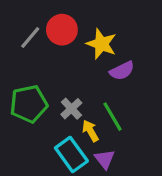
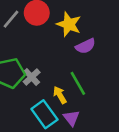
gray cross: (71, 109) -> (32, 77), moved

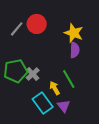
yellow star: (69, 24) -> (74, 33), moved
purple semicircle: (86, 46) -> (75, 50), turned -63

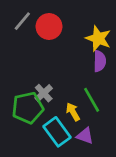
gray line: (17, 29) -> (22, 21), moved
green pentagon: (16, 71) -> (28, 108), moved
purple triangle: (64, 106) -> (85, 136), turned -32

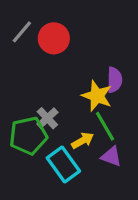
yellow star: (98, 38) -> (97, 96), moved
yellow arrow: (73, 112) -> (83, 141), turned 90
purple triangle: (85, 136) -> (111, 157), moved

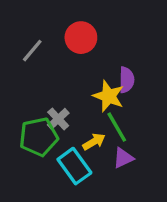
gray line: (22, 32) -> (32, 51), moved
red circle: (54, 38) -> (81, 38), moved
purple triangle: (111, 157) -> (123, 158), turned -45

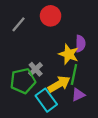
green line: (117, 127) -> (74, 74), turned 42
yellow arrow: (94, 142) -> (59, 84), size x1.5

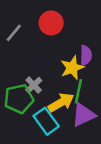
yellow star: (69, 54) -> (72, 68), turned 30
purple triangle: (78, 95) -> (83, 115), size x1.5

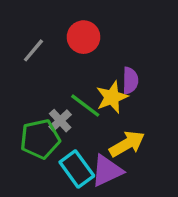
green line: (78, 91) -> (85, 106), moved, turned -65
yellow arrow: (61, 103) -> (127, 144), moved
purple triangle: (83, 115) -> (107, 171), moved

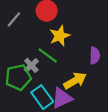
purple semicircle: (130, 80) -> (95, 55), moved
yellow star: (112, 97) -> (60, 36), moved

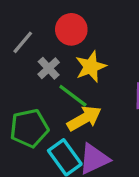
gray cross: (31, 65) -> (49, 68), moved
yellow arrow: (75, 81) -> (84, 118), moved

